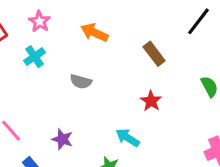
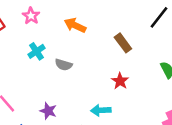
cyan cross: (35, 57) -> (37, 51), moved
cyan arrow: (128, 138) -> (101, 110), turned -36

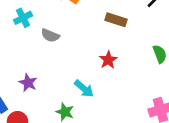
brown rectangle: (123, 43) -> (116, 20), turned -42
cyan arrow: (101, 110) -> (84, 89), turned -144

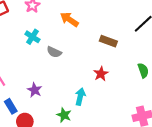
cyan cross: (23, 18) -> (32, 37), turned -32
cyan arrow: (84, 89) -> (80, 97), turned -119

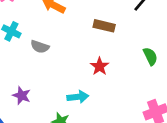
cyan arrow: (80, 97) -> (78, 97), turned 77

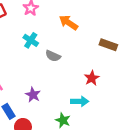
red star: (99, 66) -> (92, 78), moved

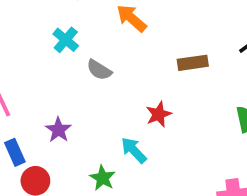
brown rectangle: (108, 45) -> (193, 63), turned -35
cyan arrow: (80, 101) -> (134, 150), turned -140

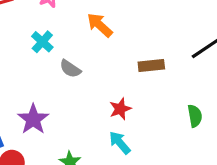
purple star: (58, 130) -> (33, 119), size x1.4
cyan arrow: (134, 150) -> (120, 143), moved

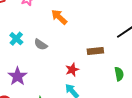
cyan cross: (42, 42) -> (16, 39), moved
brown rectangle: (151, 65) -> (95, 51), moved

